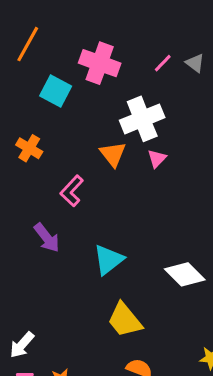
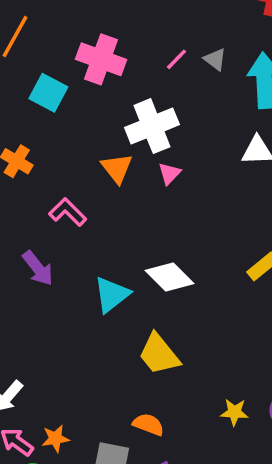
pink L-shape: (72, 191) -> (68, 212), turned 92
white diamond: (185, 274) -> (169, 277), moved
yellow trapezoid: (125, 320) -> (159, 354), moved

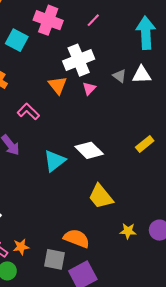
gray triangle: (215, 59) -> (120, 76), moved
yellow trapezoid: (159, 354) -> (101, 196), moved
orange semicircle: (148, 424) -> (77, 238), size x1.4

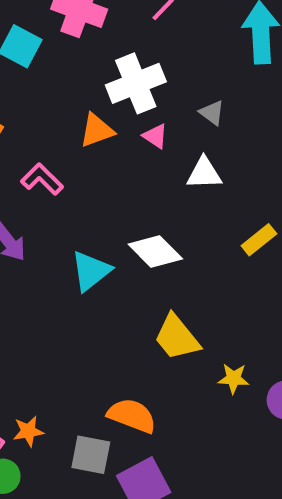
white triangle: (142, 75) -> (204, 173), moved
orange triangle: (58, 85) -> (97, 130), turned 48
pink triangle: (89, 88) -> (155, 136), turned -40
yellow star: (128, 231) -> (233, 378), moved

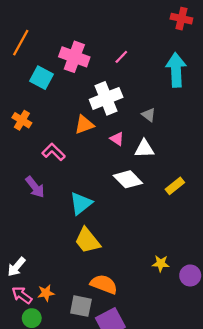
pink triangle: (155, 136) -> (117, 139), moved
white diamond: (155, 251) -> (128, 179), moved
yellow trapezoid: (177, 337) -> (87, 240), moved

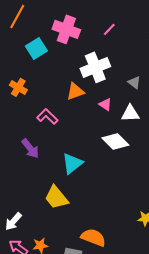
cyan square: (42, 78) -> (36, 48), turned 30
yellow trapezoid: (87, 240) -> (56, 197), moved

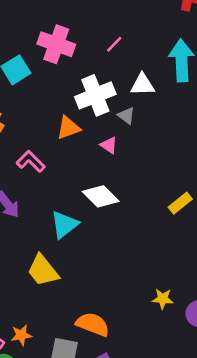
gray triangle: (134, 82) -> (126, 116), moved
white triangle: (130, 113) -> (142, 85), moved
white diamond: (115, 141) -> (101, 196), moved

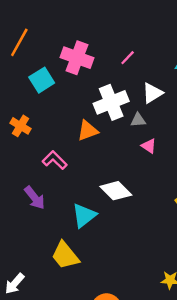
white triangle: (142, 85) -> (152, 93), turned -30
gray triangle: (126, 116) -> (138, 120), turned -42
pink triangle: (109, 145) -> (149, 146), moved

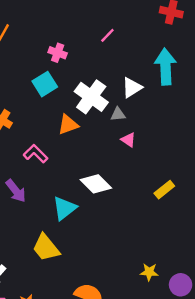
pink cross: (77, 58) -> (58, 53), size x0.6
pink line: (128, 58) -> (107, 35), moved
cyan square: (42, 80) -> (45, 84), moved
white cross: (111, 102) -> (91, 97), turned -32

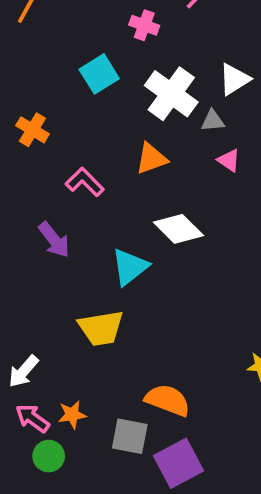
pink cross: (58, 53) -> (144, 25), moved
orange triangle: (68, 125) -> (151, 159), moved
yellow trapezoid: (46, 248) -> (101, 328), turned -60

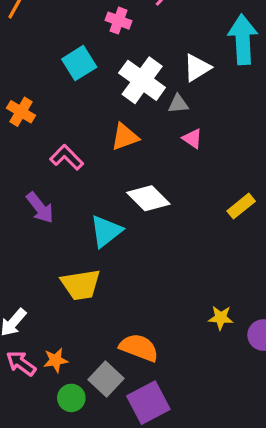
gray square: (130, 436) -> (106, 379), turned 32
green circle: (49, 456) -> (71, 398), moved

